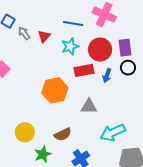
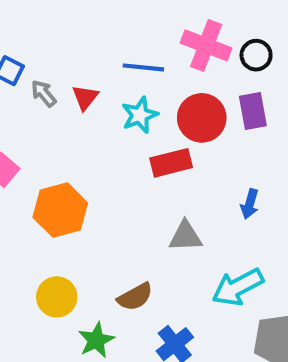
black circle: (128, 68) -> (256, 55), moved
blue arrow: (107, 76) -> (250, 204), moved
orange hexagon: (55, 90) -> (60, 210), moved

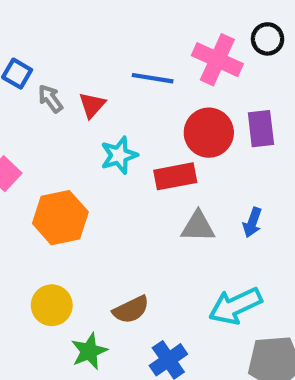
black circle: (256, 55) -> (268, 39), moved
cyan star: (140, 115) -> (119, 155), moved
gray triangle: (185, 236) -> (198, 226), moved

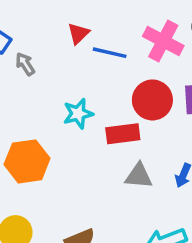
red triangle: (92, 105) -> (78, 34), moved

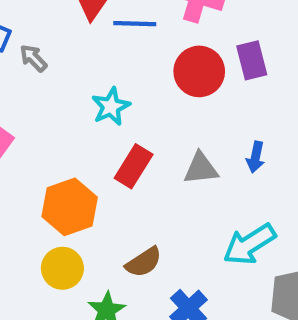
red rectangle: (123, 134) -> (134, 166), moved, turned -40
orange hexagon: (27, 161) -> (70, 207), moved

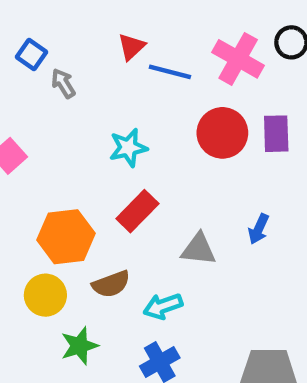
gray triangle: (201, 168) -> (198, 249), moved
cyan arrow: (249, 244) -> (163, 306), moved, size x0.7
brown semicircle: (144, 262) -> (111, 284), moved

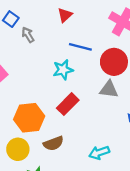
blue line: (170, 72) -> (80, 47), moved
gray triangle: (198, 249) -> (109, 89), moved
cyan arrow: (163, 306) -> (99, 153), moved

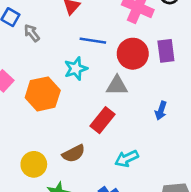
gray triangle: (109, 89) -> (117, 86), moved
red rectangle: (68, 104) -> (103, 120), moved
orange hexagon: (29, 118) -> (43, 94), moved

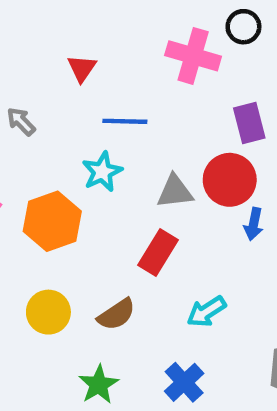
red circle: (133, 54) -> (230, 180), moved
yellow circle: (34, 164) -> (48, 312), moved

